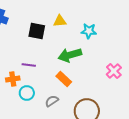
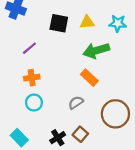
yellow triangle: (60, 21) -> (87, 22), moved
purple line: (29, 65) -> (29, 48), moved, turned -48
cyan circle: (27, 93) -> (34, 103), moved

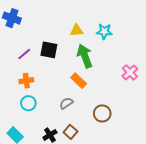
black square: (59, 23) -> (49, 50), moved
green arrow: (96, 50) -> (85, 56), turned 85
brown circle: (115, 114) -> (102, 113), size x0.7

